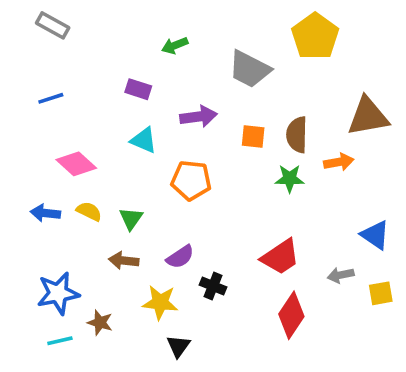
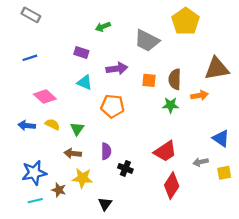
purple semicircle: (180, 257) -> (106, 151), turned -56
yellow star: (160, 302) -> (82, 178), moved

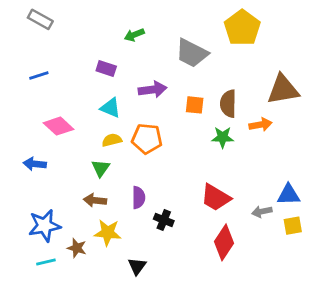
yellow semicircle: (52, 124) -> (112, 140), moved, turned -40
blue triangle: (221, 138) -> (289, 195), moved, turned -36
red trapezoid: (165, 151) -> (216, 198), turned 65

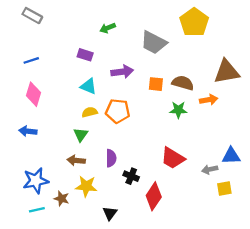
brown semicircle: (228, 104) -> (183, 83), turned 105
pink diamond: (59, 126) -> (33, 94), moved, turned 65
yellow square: (293, 226) -> (224, 188), moved
red diamond: (224, 242) -> (154, 196), moved

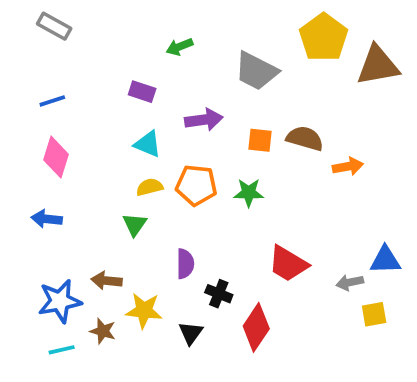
brown triangle: (227, 72) -> (378, 65), moved
green star: (178, 110) -> (249, 193), moved
brown arrow: (76, 160) -> (107, 281), moved
black triangle: (110, 213) -> (191, 333), moved

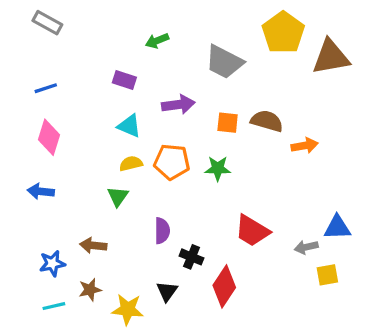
blue star: (60, 301) -> (52, 263), size x0.7
yellow star: (144, 311) -> (128, 309), moved
brown star: (103, 331) -> (90, 290), turned -30

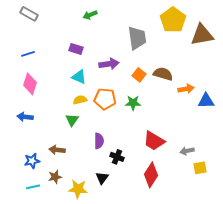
green arrow: (157, 41) -> (90, 15), moved
gray trapezoid: (224, 62) -> (137, 38), turned -125
orange square: (228, 123) -> (139, 75), turned 32
blue triangle: (337, 227) -> (206, 101), moved
red diamond: (224, 286) -> (151, 175), moved

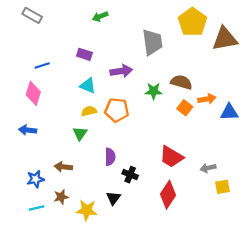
blue line: (28, 54) -> (42, 65), moved
orange square: (139, 75) -> (185, 108), moved
green star: (133, 103) -> (154, 91), moved

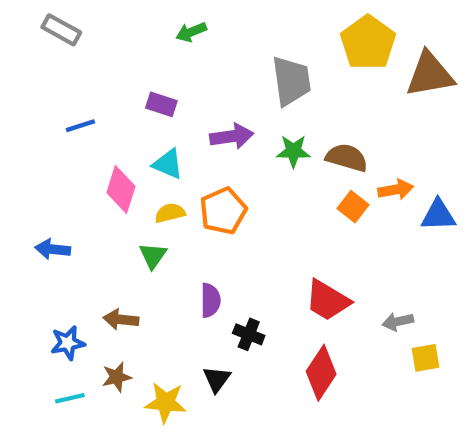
green star: (154, 91) -> (293, 151), moved
pink diamond: (33, 93) -> (121, 190), moved
orange pentagon: (117, 110) -> (223, 211), turned -30

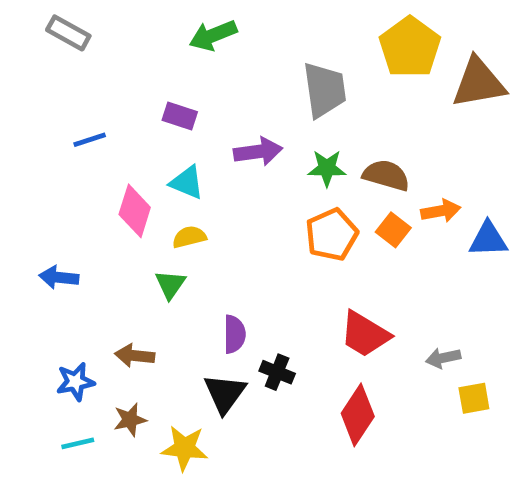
green arrow: (191, 32) -> (213, 35), size x1.4
orange pentagon: (223, 211) -> (332, 235), moved
black triangle: (217, 379) -> (225, 394), moved, size x1.4

